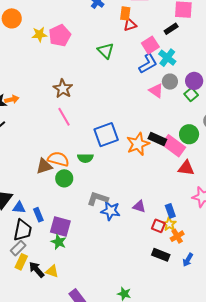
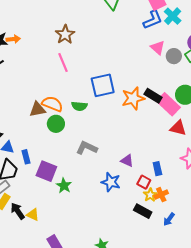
gray circle: (170, 82) -> (174, 56), moved
blue star: (111, 211) -> (111, 182), moved
yellow star: (169, 224) -> (150, 195), moved
green star: (59, 242) -> (64, 186), moved

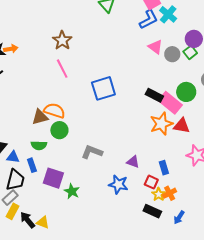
orange star: (133, 98) -> (161, 124), moved
green semicircle: (79, 106) -> (39, 145), moved

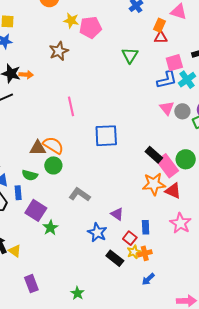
brown star: (62, 40) -> (59, 51), moved
gray circle: (172, 54) -> (182, 111), moved
black rectangle: (152, 211) -> (115, 258), moved

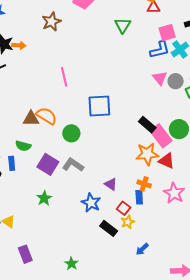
green circle: (53, 165) -> (71, 133), moved
purple square: (36, 210) -> (48, 164), moved
orange cross: (145, 253) -> (144, 184), moved, turned 32

